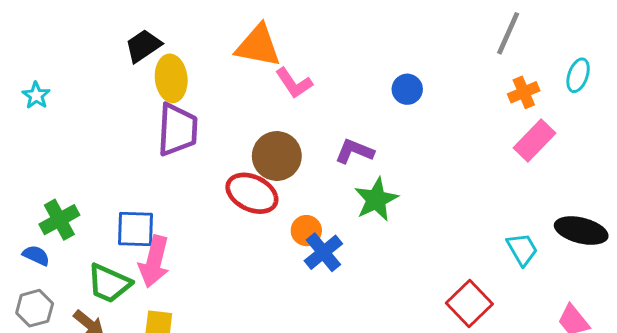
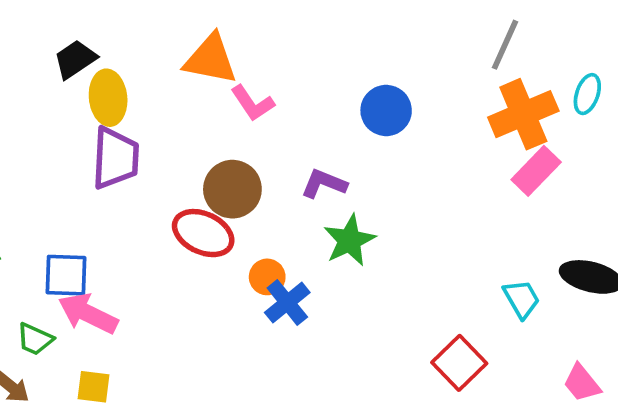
blue circle: (407, 89) -> (386, 110), size x1.4
orange cross: (524, 92) -> (523, 114), size x1.8
pink arrow: (154, 262) -> (88, 314), turned 102
green trapezoid: (109, 283) -> (35, 339), size x0.7

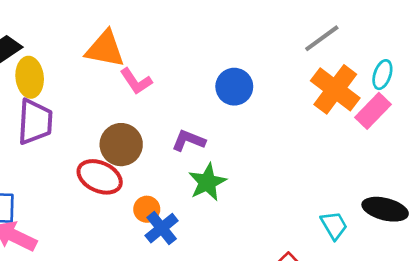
gray line: (505, 45) -> (322, 38), turned 30
orange cross: (523, 114) -> (335, 89), turned -30
pink rectangle: (536, 171) -> (373, 111), moved

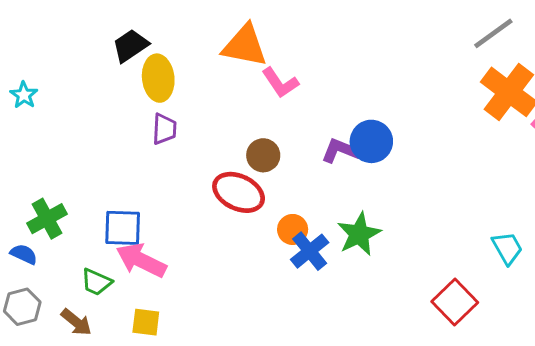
blue circle: (234, 87) -> (371, 141), moved
purple trapezoid: (35, 122) -> (164, 129), size x0.6
brown circle: (121, 145) -> (263, 155), size x0.7
green star: (207, 182) -> (359, 234), moved

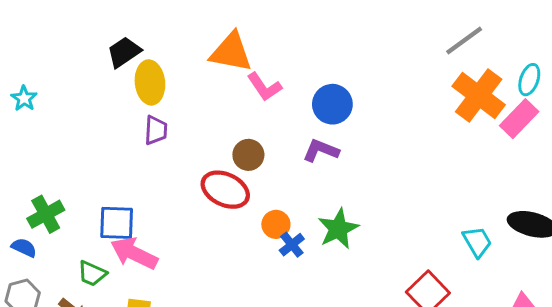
blue circle: (371, 141) -> (332, 104), moved
blue cross: (310, 251) -> (292, 245), size x0.7

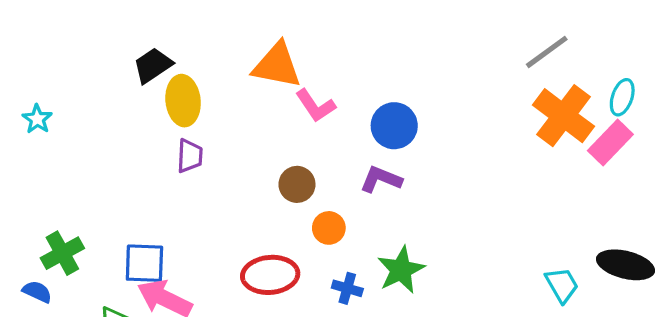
red ellipse: (225, 190) -> (270, 275), moved, turned -30
orange circle: (276, 224) -> (329, 228), moved
blue cross: (292, 245) -> (347, 288), turned -35

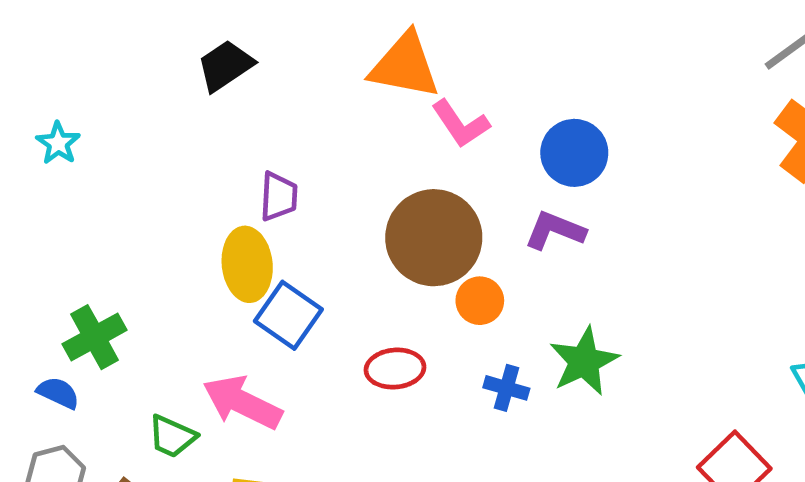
yellow ellipse: (183, 101) -> (247, 264), moved
brown circle: (297, 184) -> (434, 238), size x1.8
blue square: (144, 263) -> (288, 315), moved, turned 33
red ellipse: (270, 275) -> (395, 369), size x0.7

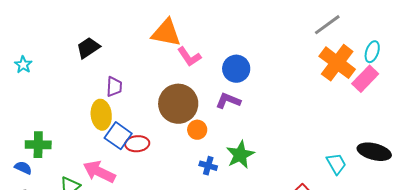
black trapezoid: (225, 66) -> (88, 48), moved
green cross: (94, 337) -> (38, 145), turned 30
red ellipse: (395, 369) -> (137, 144), moved

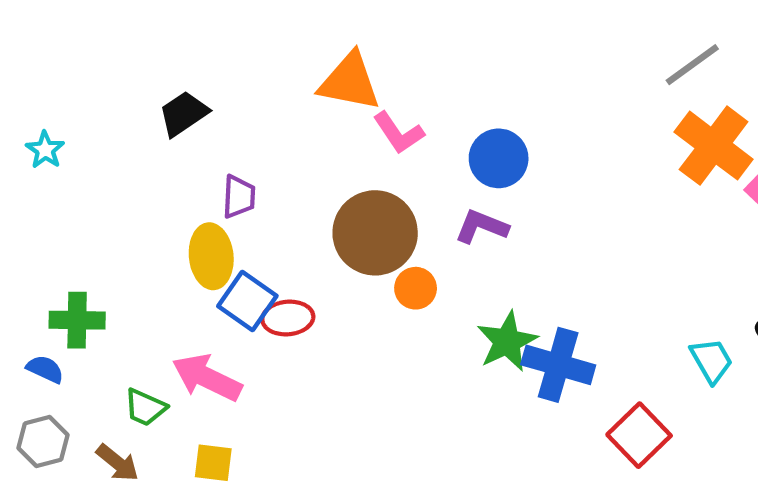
blue cross: (208, 166) -> (558, 365), moved, size x1.8

